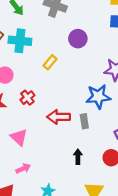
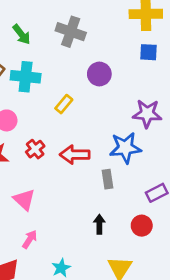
red arrow: (59, 117) -> (75, 155), moved
pink arrow: (23, 168) -> (30, 239), turned -32

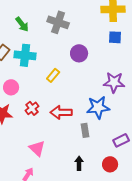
pink triangle: (24, 200) -> (37, 148), moved

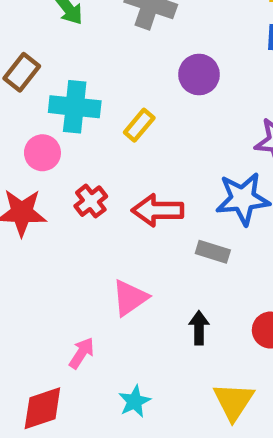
cyan cross: (25, 55) -> (75, 107), moved
gray rectangle: (85, 130) -> (213, 252), turned -64
pink triangle: (37, 148) -> (130, 298), moved, turned 42

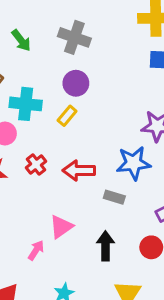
purple circle: (199, 75) -> (76, 83), moved
black arrow: (199, 328) -> (105, 246), size x1.4
pink arrow: (82, 353) -> (36, 250), moved

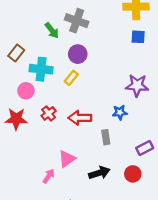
green arrow: (21, 40) -> (52, 30), moved
blue star: (134, 163) -> (120, 112), size x0.6
gray rectangle: (114, 197) -> (106, 137), turned 64
black arrow: (105, 246) -> (99, 173), turned 72

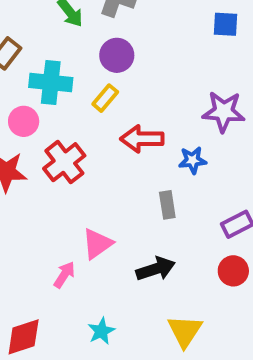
red cross: (49, 113) -> (64, 162), size x1.5
red arrow: (80, 118) -> (142, 139), moved
red circle: (133, 174) -> (233, 271), moved

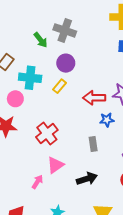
red arrow: (142, 139) -> (94, 98), moved
red cross: (64, 162) -> (47, 133), moved

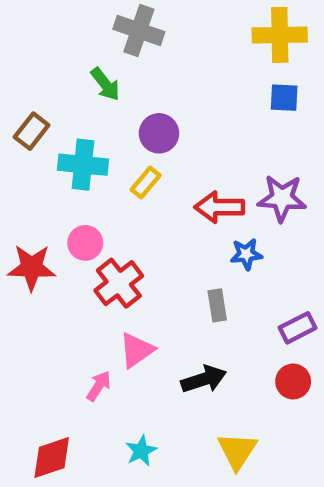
gray cross: (65, 30) -> (139, 31), moved
pink circle: (15, 99) -> (85, 243), moved

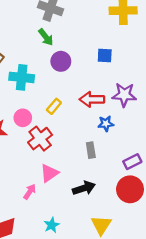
green arrow: (105, 84) -> (46, 37), moved
blue square: (284, 98) -> (105, 56), moved
yellow rectangle: (146, 183) -> (54, 106), moved
red circle: (293, 381) -> (130, 189), size x1.5

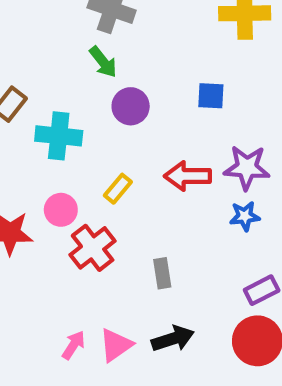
blue star: (106, 124) -> (245, 216), moved
gray rectangle: (91, 150) -> (162, 273), moved
pink triangle: (49, 173) -> (116, 345), moved

